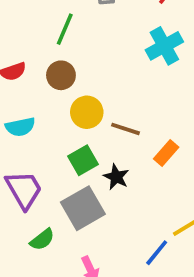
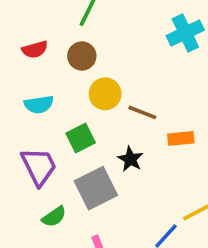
orange rectangle: (166, 153) -> (181, 138), turned 40
green square: (83, 160) -> (81, 138), moved

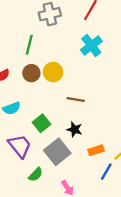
yellow circle: (105, 94) -> (53, 72), moved
orange rectangle: (181, 138) -> (96, 150), moved

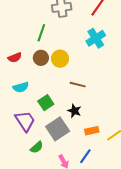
blue line: (106, 172) -> (85, 156), moved

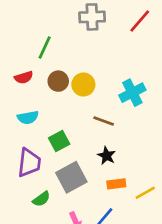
green line: (41, 33) -> (45, 47), moved
cyan cross: (96, 38) -> (132, 93), moved
black star: (74, 111) -> (107, 156), moved
purple trapezoid: (25, 121) -> (29, 163), turned 35

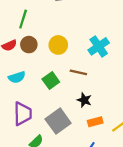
brown circle: (58, 81) -> (29, 45), moved
green square: (59, 141) -> (51, 80), moved

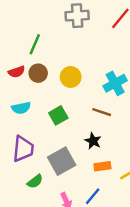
brown line: (78, 72) -> (102, 112), moved

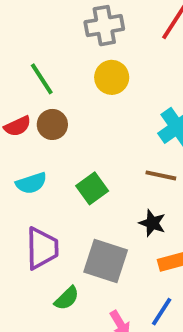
green line: (35, 44) -> (42, 79), turned -50
yellow circle: (71, 77) -> (112, 77), moved
gray square: (62, 161) -> (106, 261), turned -36

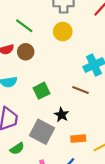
green line: (42, 79) -> (24, 26), turned -30
black star: (152, 223) -> (62, 115), moved

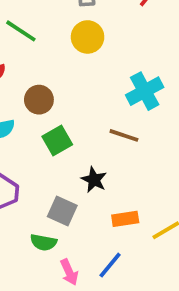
brown circle: (26, 52) -> (39, 100), moved
gray square: (42, 132) -> (62, 211), size x0.7
green semicircle: (17, 149) -> (43, 242), moved, turned 48

